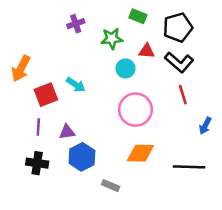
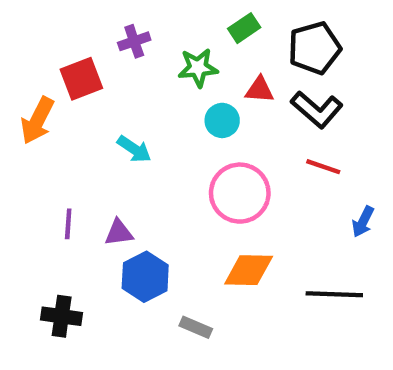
green rectangle: (138, 16) -> (244, 28), turned -56
red square: (46, 95) -> (81, 79), moved
red line: (183, 95) -> (323, 167), turned -54
black cross: (37, 163) -> (62, 316), moved

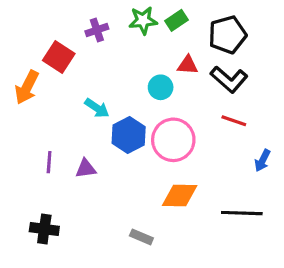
green star: (198, 68) -> (143, 20), moved
red square: (81, 79) -> (59, 57), turned -36
blue hexagon: (145, 277) -> (129, 135), moved

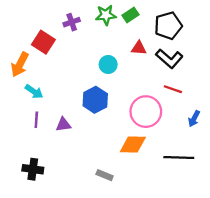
cyan circle: (161, 87) -> (108, 64), moved
cyan arrow: (97, 108) -> (34, 92), moved
pink circle: (173, 140) -> (146, 112), moved

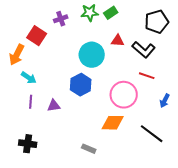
black pentagon: (168, 26) -> (157, 22), moved
cyan circle: (108, 64) -> (92, 55), size x1.6
black line: (179, 157) -> (152, 134), turned 35

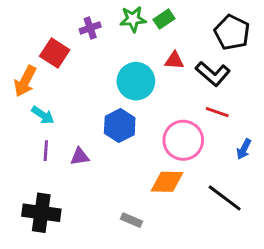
black pentagon: (157, 22) -> (232, 32), turned -30
black cross: (28, 144) -> (41, 213), size x1.4

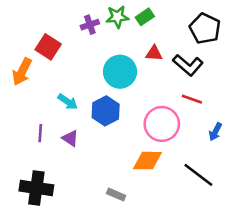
purple cross: (90, 28) -> (90, 25), moved
cyan arrow: (43, 115) -> (68, 102), moved
purple triangle: (80, 157) -> (70, 138), turned 42

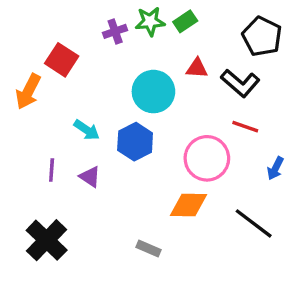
black cross: (36, 188) -> (47, 240), turned 36

